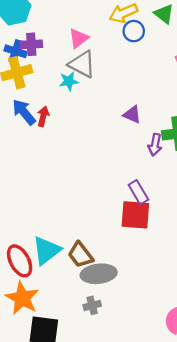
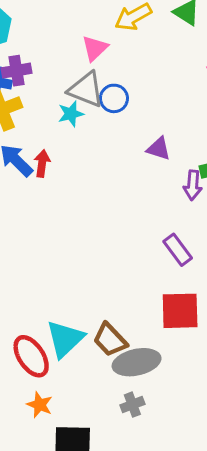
blue circle: (134, 31) -> (114, 98), moved
pink triangle: (79, 38) -> (95, 48), moved
red square: (135, 215) -> (180, 311), moved
orange star: (22, 298) -> (40, 405), size x0.6

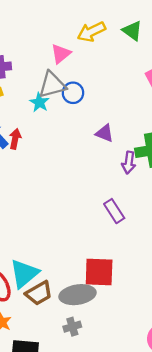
gray triangle: (86, 90) -> (52, 85), turned -40
cyan star: (71, 114) -> (39, 102), turned -30
red square: (180, 311) -> (99, 272), moved
brown trapezoid: (110, 340) -> (39, 293), moved, turned -80

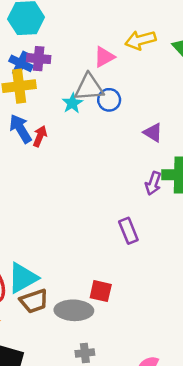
purple triangle: (105, 133) -> (153, 133), moved
red square: (99, 272) -> (101, 291), size x0.7
gray cross: (72, 327) -> (85, 353), moved

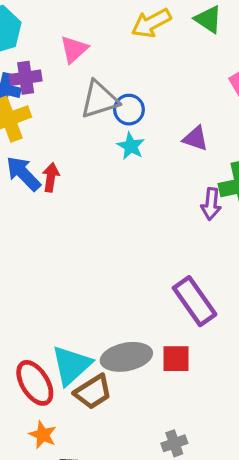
pink triangle: (104, 57) -> (74, 49), moved
cyan star: (72, 103) -> (131, 146), moved
purple rectangle: (128, 231) -> (195, 301), moved, size x1.4
gray ellipse: (74, 310) -> (126, 357), moved

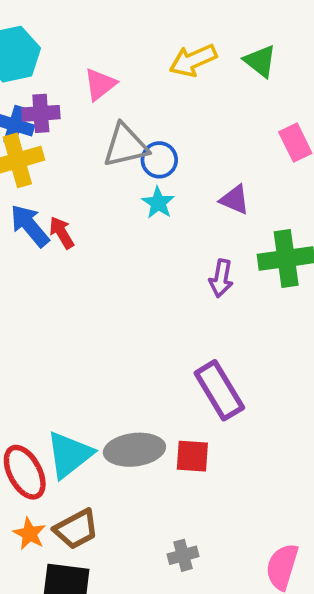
red arrow: (51, 177) -> (62, 233), turned -44
purple arrow: (211, 204) -> (221, 278), moved
brown trapezoid: (93, 392) -> (76, 529), moved

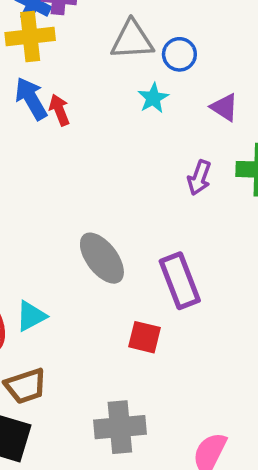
blue circle: (159, 160) -> (179, 54), moved
gray ellipse: (134, 450) -> (102, 258), moved, turned 50
cyan triangle: (69, 455) -> (31, 316), size x0.7
gray cross: (183, 555) -> (120, 427), size x1.8

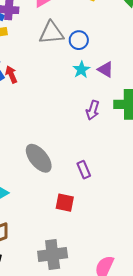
cyan star: (153, 98) -> (81, 70), moved
purple rectangle: (180, 281) -> (84, 170), size x0.6

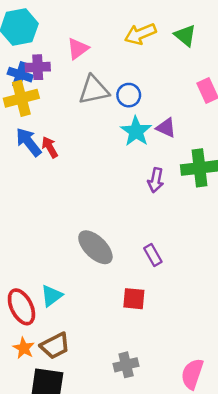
cyan star: (81, 70) -> (136, 131), size x1.4
gray cross: (53, 255) -> (126, 365), size x0.7

